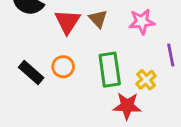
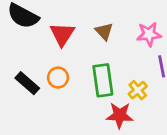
brown triangle: (98, 19) -> (104, 31), moved
pink star: (142, 22) -> (149, 34), moved

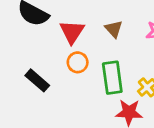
orange circle: (58, 78) -> (78, 62), moved

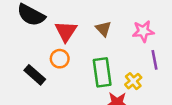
orange circle: (78, 62) -> (60, 59), moved

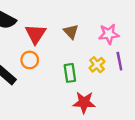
green rectangle: (102, 72) -> (70, 73), size x0.7
yellow cross: (133, 81) -> (97, 65), moved

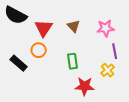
yellow cross: (97, 65) -> (108, 70), moved

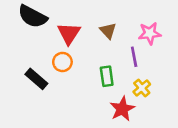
purple line: (115, 51) -> (134, 57), moved
yellow cross: (108, 70) -> (142, 88), moved
red star: (85, 86) -> (122, 109), turned -30

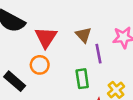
purple line: (134, 57) -> (99, 54), moved

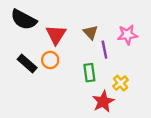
black rectangle: (15, 81) -> (27, 63), moved

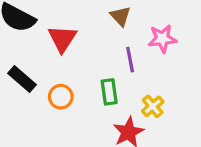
brown triangle: (91, 32) -> (120, 16), moved
orange circle: (50, 60) -> (61, 97), moved

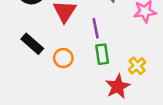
purple line: (130, 60) -> (96, 28), moved

